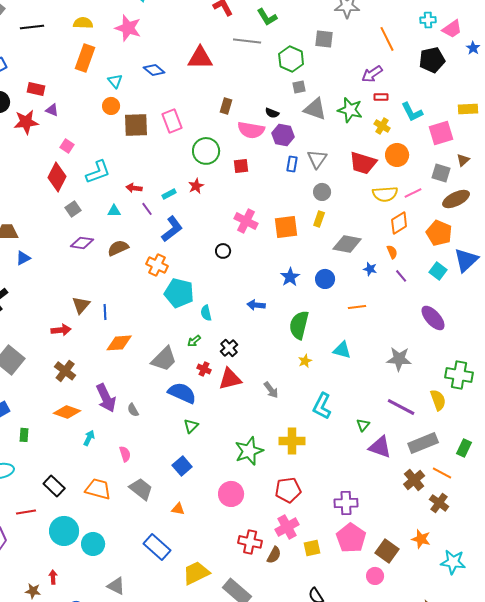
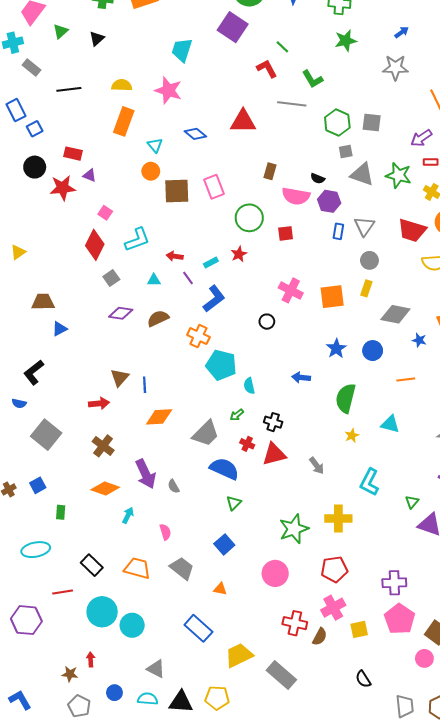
gray square: (324, 39) -> (372, 123), moved
black cross: (229, 348) -> (273, 422), turned -30

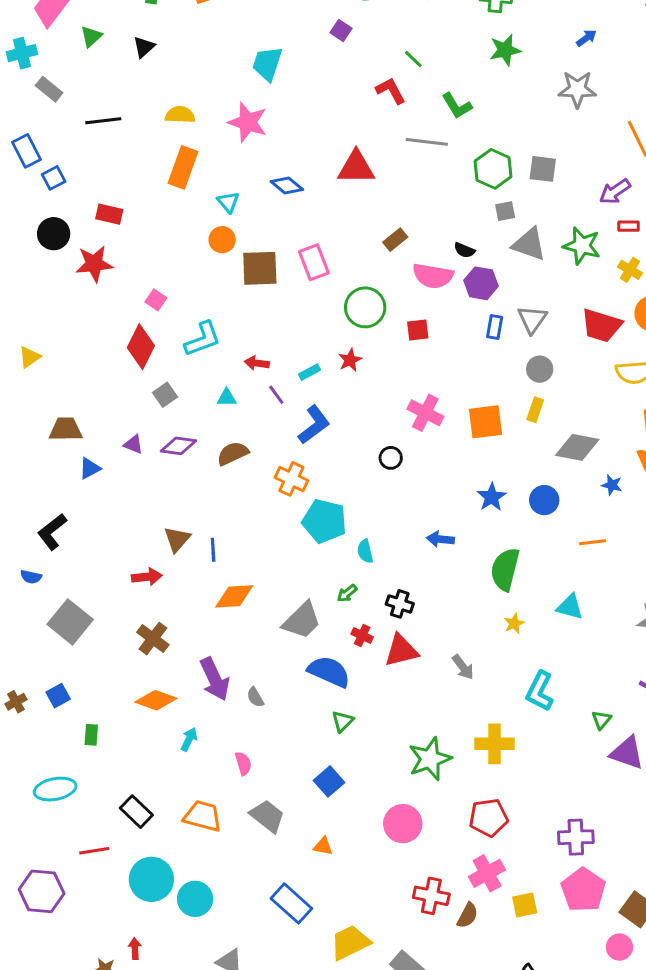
purple square: (233, 27) -> (341, 30), size x0.5
brown rectangle: (270, 171) -> (395, 240), turned 35
purple triangle: (90, 175) -> (133, 444), moved

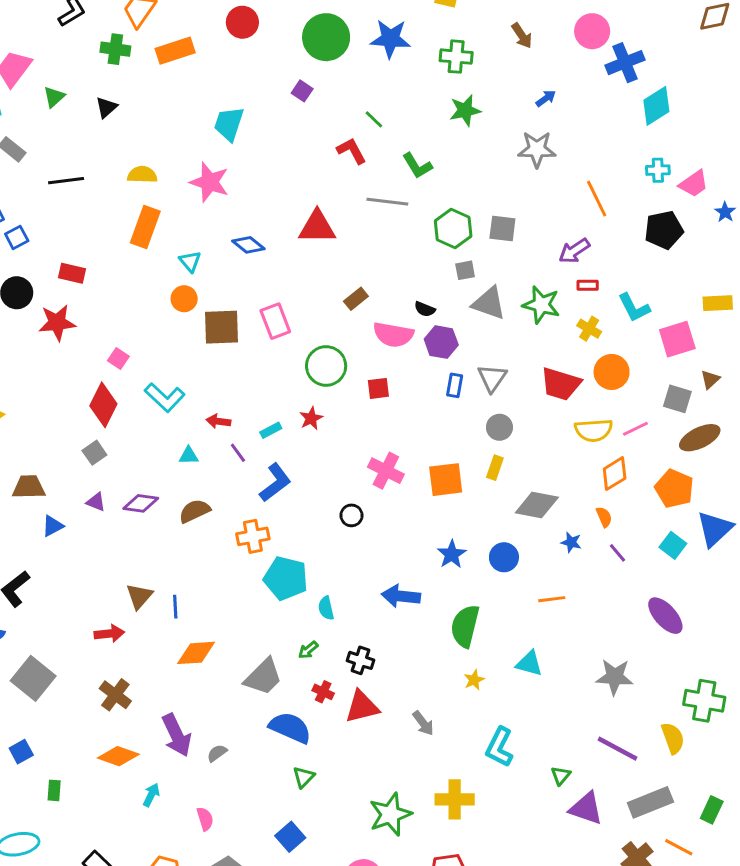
cyan L-shape: (203, 339) -> (165, 397), turned 63
gray square: (165, 395) -> (94, 453), moved
orange cross: (291, 479) -> (253, 536), turned -36
blue arrow: (440, 539) -> (401, 596), size x1.4
gray semicircle: (255, 697) -> (217, 753), turned 84

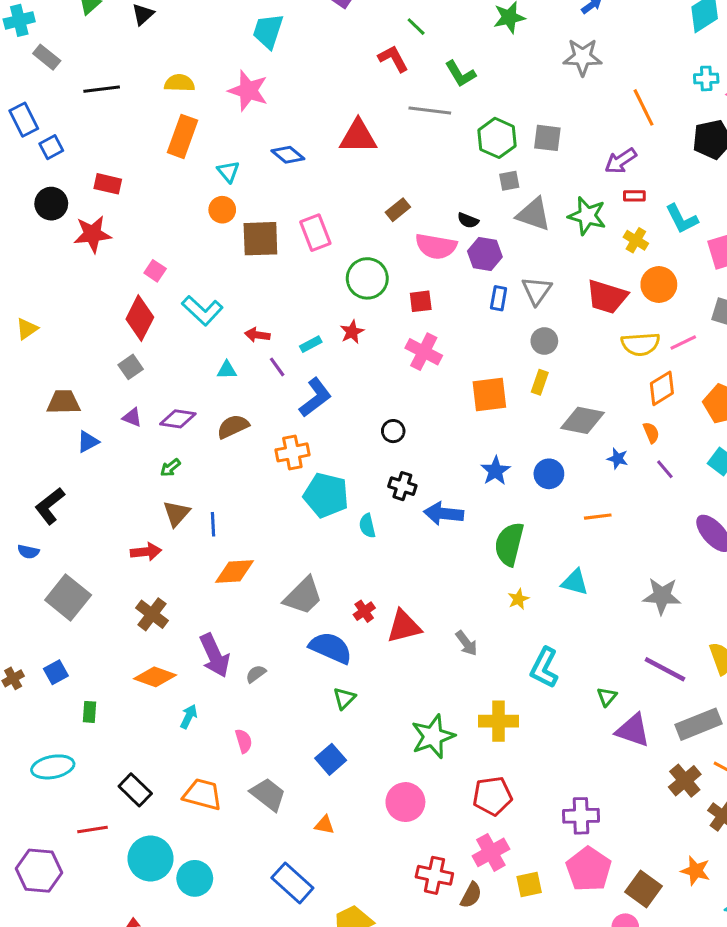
pink cross: (386, 471) -> (424, 352), moved
green arrow: (308, 650) -> (170, 468), moved
black cross: (360, 660) -> (402, 486), moved
red cross: (323, 692) -> (364, 611), turned 30

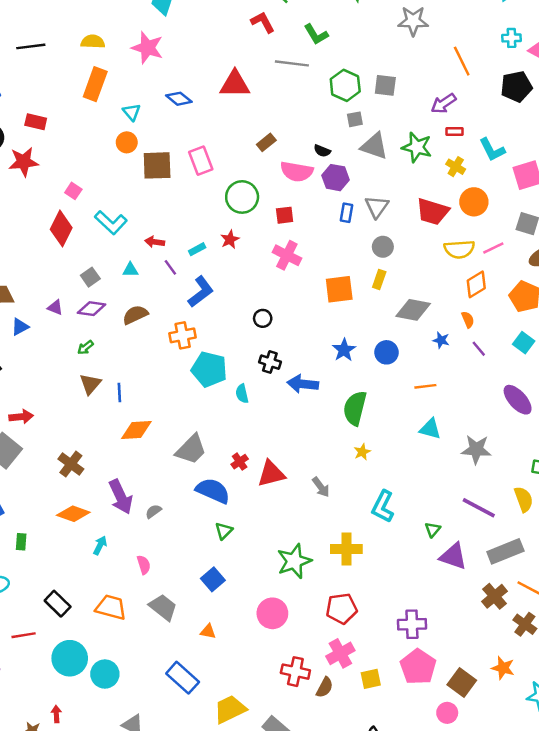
gray square: (131, 367) -> (90, 277), moved
red arrow: (146, 552) -> (21, 417), moved
cyan triangle: (575, 582) -> (430, 429), moved

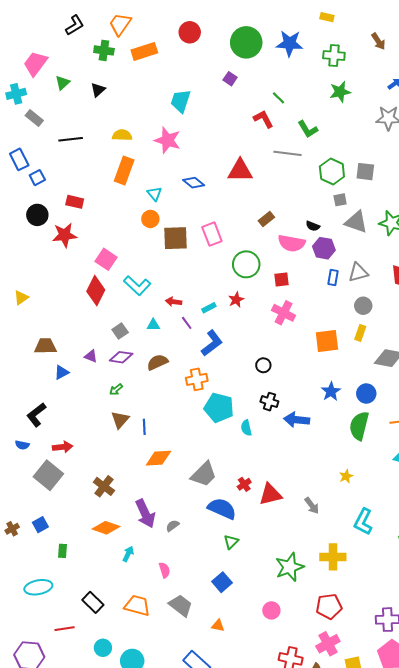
pink square: (73, 191) -> (106, 259), size x1.5
gray triangle: (377, 207) -> (358, 272), turned 40
green semicircle: (355, 408) -> (359, 426), moved
pink circle: (272, 613) -> (271, 610), size x0.7
cyan circle: (70, 658) -> (103, 648), size x0.6

